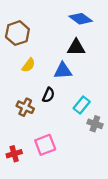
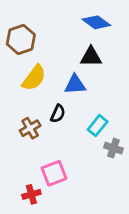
yellow semicircle: (29, 65) -> (34, 78), size x1.5
brown cross: (25, 107) -> (30, 128), turned 35
red cross: (14, 154) -> (31, 194), moved

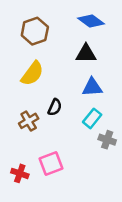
brown hexagon: (21, 39) -> (35, 31), moved
blue triangle: (75, 84) -> (92, 87), moved
red cross: (31, 194) -> (20, 173), moved, turned 35

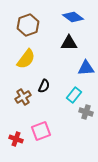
blue triangle: (92, 87) -> (86, 68), moved

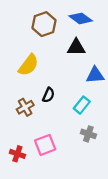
brown hexagon: (28, 25) -> (44, 24), moved
gray cross: (86, 112) -> (88, 134), moved

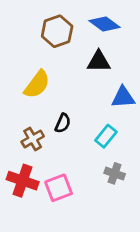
red cross: (17, 154) -> (23, 181), moved, size x1.5

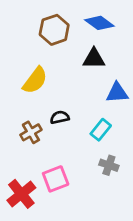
black semicircle: (63, 123) -> (60, 117), turned -126
red cross: (23, 181) -> (21, 194), moved, turned 32

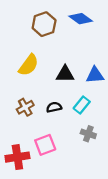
black triangle: (94, 59) -> (65, 74), moved
black semicircle: (60, 117) -> (54, 107), moved
red cross: (21, 194) -> (17, 157), turned 30

